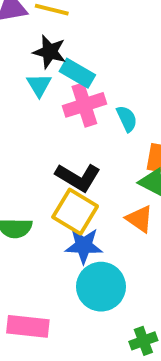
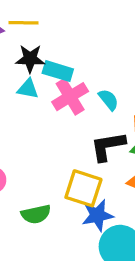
cyan triangle: (39, 85) -> (28, 89), turned -35
black L-shape: (78, 177) -> (108, 146), moved, turned 153

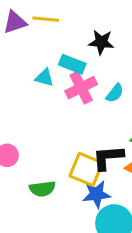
black star: (30, 59) -> (101, 42), moved
cyan semicircle: (109, 100) -> (115, 93), turned 72
black L-shape: (108, 146) -> (108, 158), moved

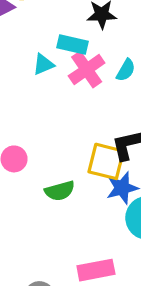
cyan triangle: (45, 78) -> (43, 64), turned -30

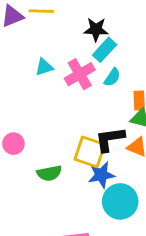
cyan rectangle: (73, 45) -> (105, 50), moved, turned -65

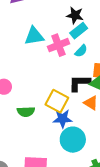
cyan triangle: (44, 67) -> (34, 36), size x1.5
black L-shape: (110, 139) -> (79, 83), moved

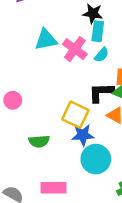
cyan rectangle: (79, 31) -> (98, 31), turned -42
pink cross: (58, 45) -> (75, 49), turned -30
green semicircle: (26, 112) -> (39, 141), moved

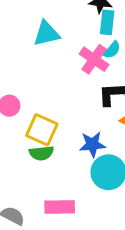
pink cross: (75, 49) -> (94, 59), moved
yellow square: (75, 115) -> (42, 130), moved

